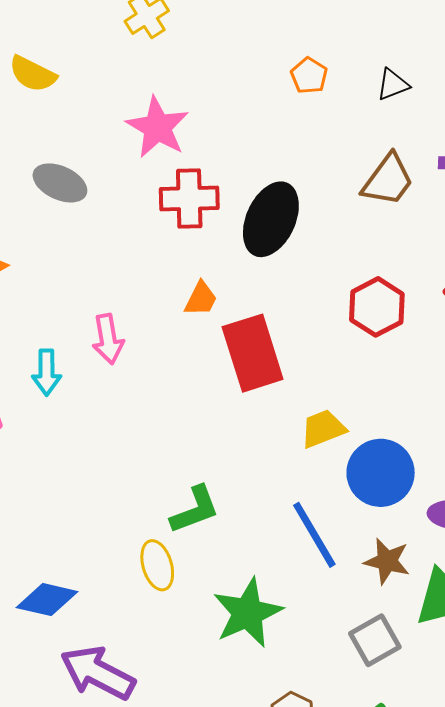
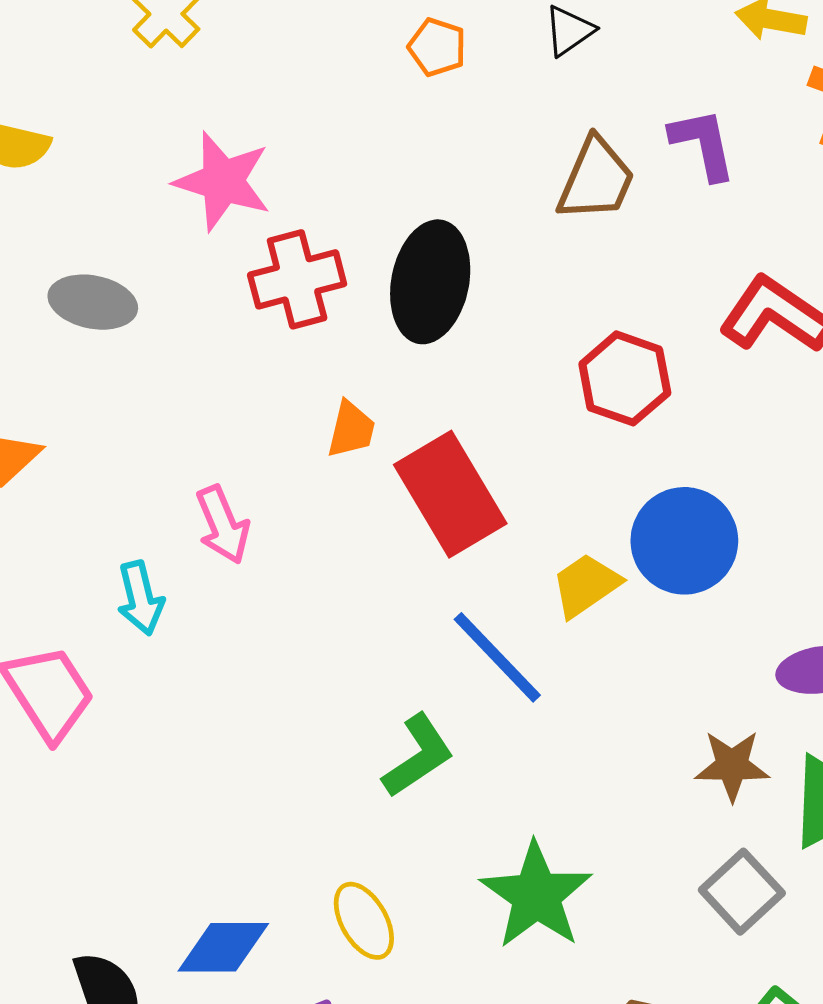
blue circle: (381, 473) -> (684, 541), moved
blue line: (314, 535) -> (497, 657), moved
yellow ellipse: (157, 565) -> (364, 921), moved

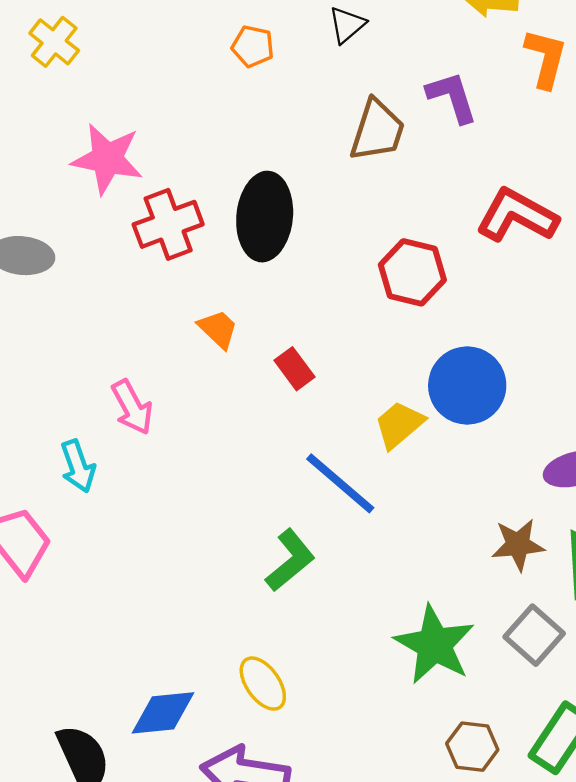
orange trapezoid: (351, 429) -> (218, 329), turned -54
red rectangle: (450, 494) -> (295, 369), size x0.5
green star: (536, 895) -> (434, 645), moved

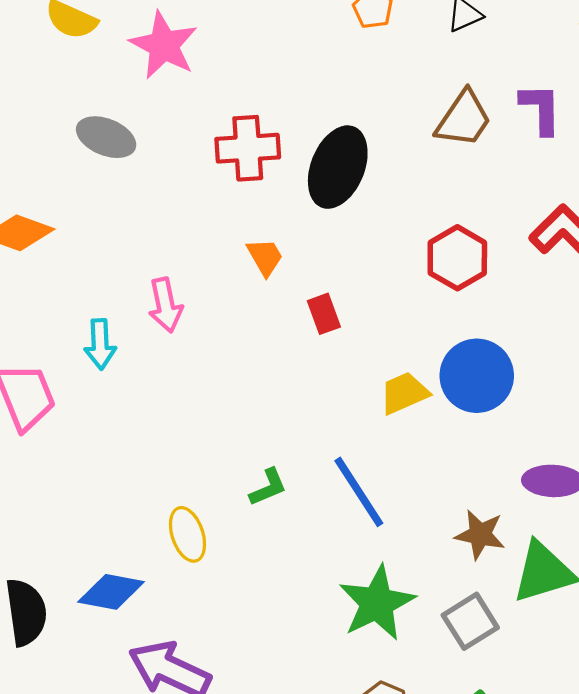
pink star: (107, 159) -> (164, 45), moved
blue line: (340, 483) -> (359, 492), moved
green L-shape: (290, 560) -> (268, 487), size x0.7
yellow ellipse: (263, 684) -> (187, 534), moved

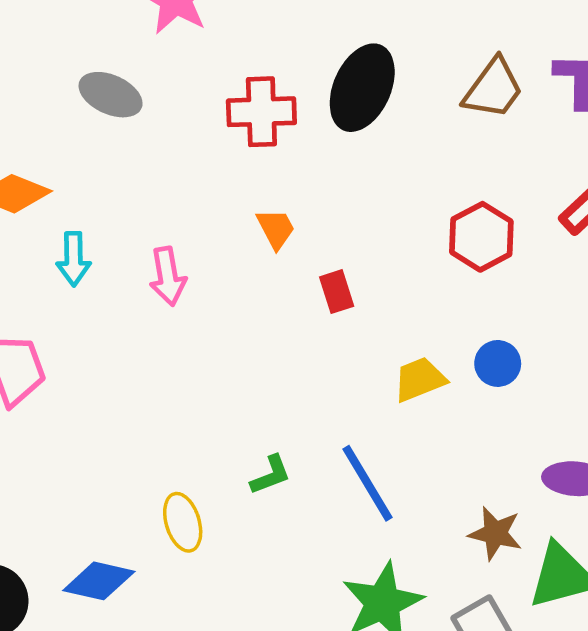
black ellipse: (338, 167) -> (362, 88), moved
cyan arrow: (100, 344) -> (74, 259), moved
blue circle: (477, 376) -> (498, 363), size x0.6

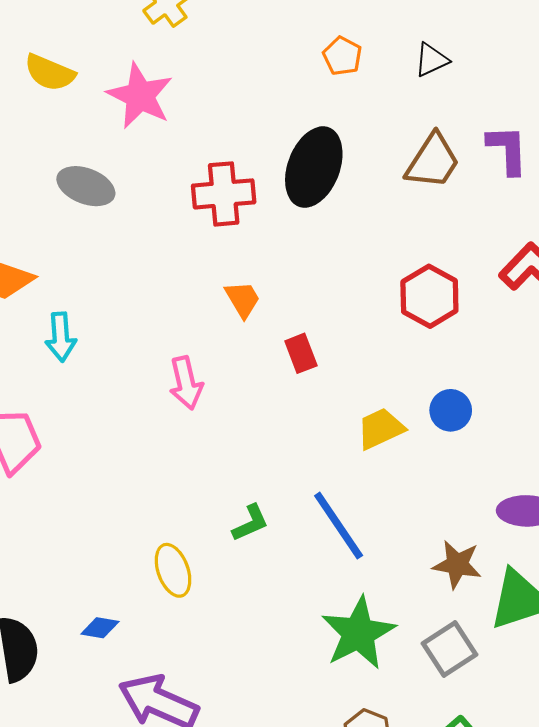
pink arrow: (168, 276) -> (186, 383), moved
blue diamond: (99, 581) -> (100, 628), size x0.6

